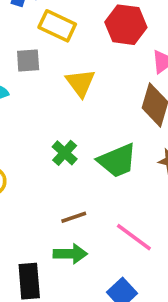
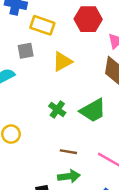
yellow triangle: (80, 83) -> (62, 62), turned 45
brown line: (74, 217) -> (68, 152), turned 35

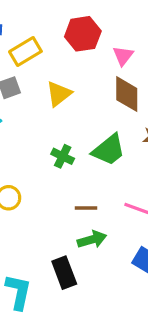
yellow rectangle: (42, 25) -> (25, 51), turned -40

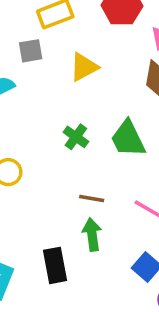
green trapezoid: (109, 150) -> (128, 139), turned 93
green arrow: (92, 240) -> (92, 234), turned -92

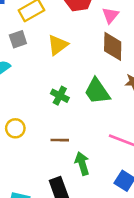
brown line: (92, 199) -> (60, 140), moved

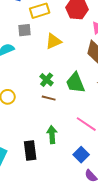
brown line: (60, 140) -> (49, 98), moved

